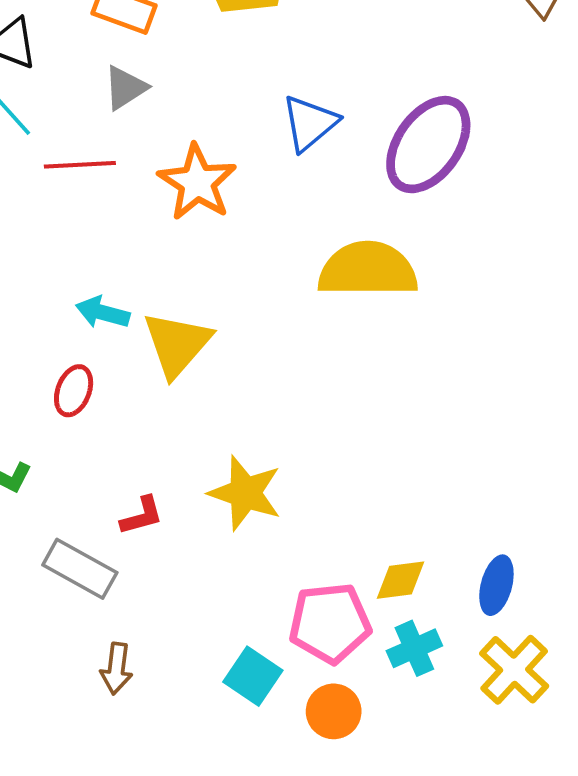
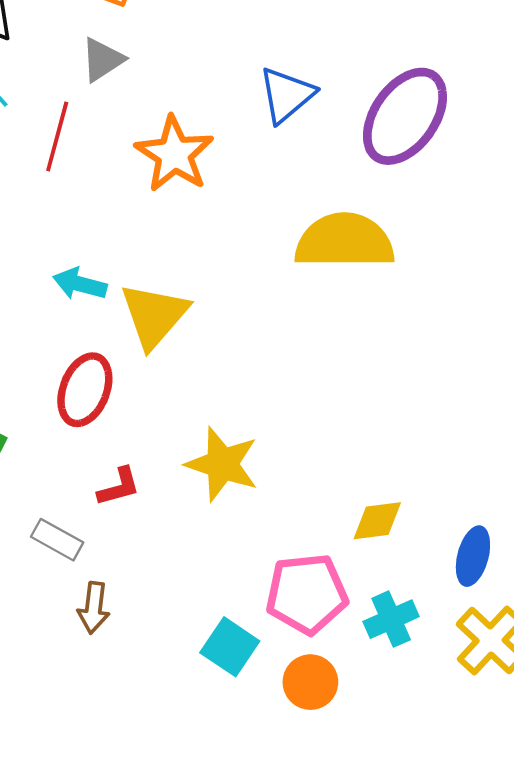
red line: (80, 165) -> (57, 136), turned -72
red ellipse: (74, 391) -> (85, 390), moved, size x1.4
gray rectangle: (80, 569) -> (57, 540), size x0.7
yellow diamond: (401, 580) -> (377, 521), moved
brown arrow: (116, 668) -> (94, 608), moved

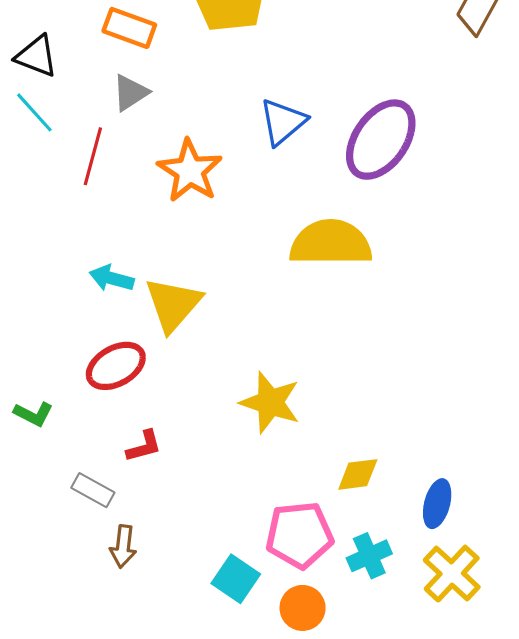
red ellipse: (85, 390) -> (116, 366), turned 40
yellow star: (222, 464) -> (270, 402), moved

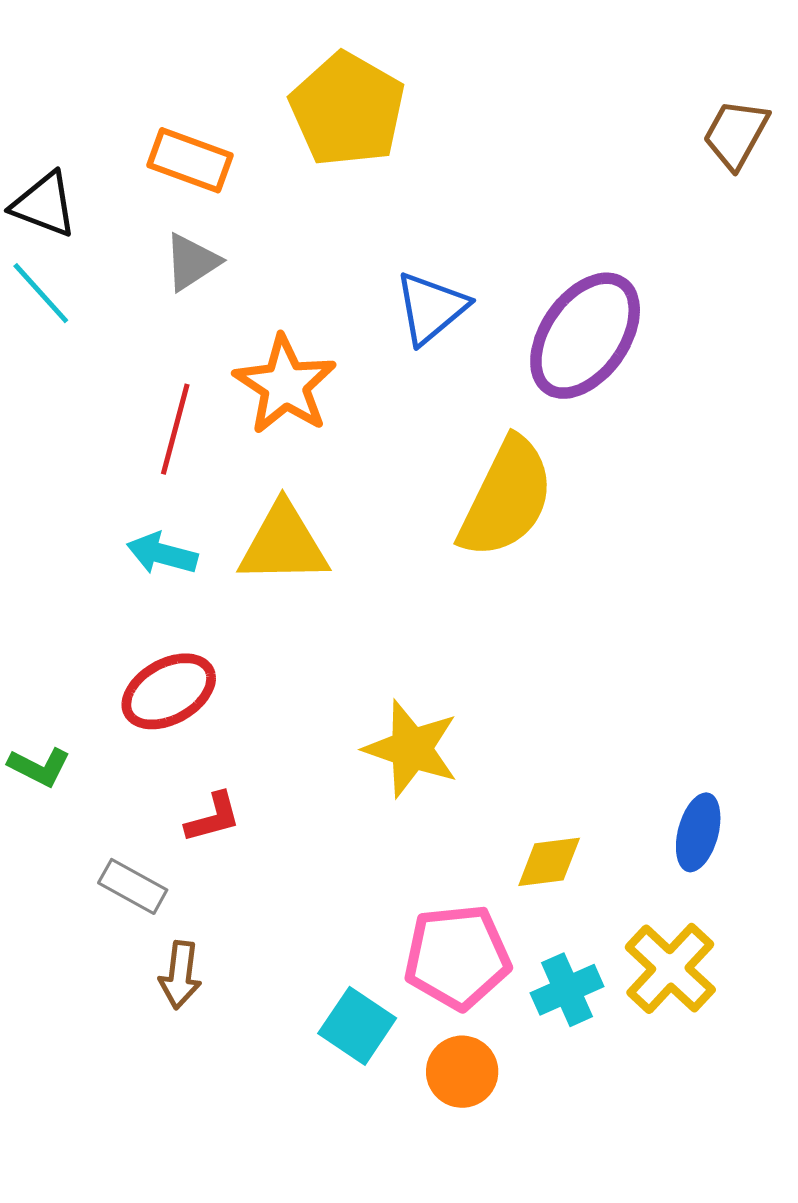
red line: (93, 156) -> (175, 429), moved
yellow semicircle: (331, 243) -> (506, 498), turned 116
yellow triangle: (173, 304) -> (283, 544), moved, turned 48
blue ellipse: (437, 504) -> (698, 832), moved
yellow cross: (452, 574) -> (670, 968), moved

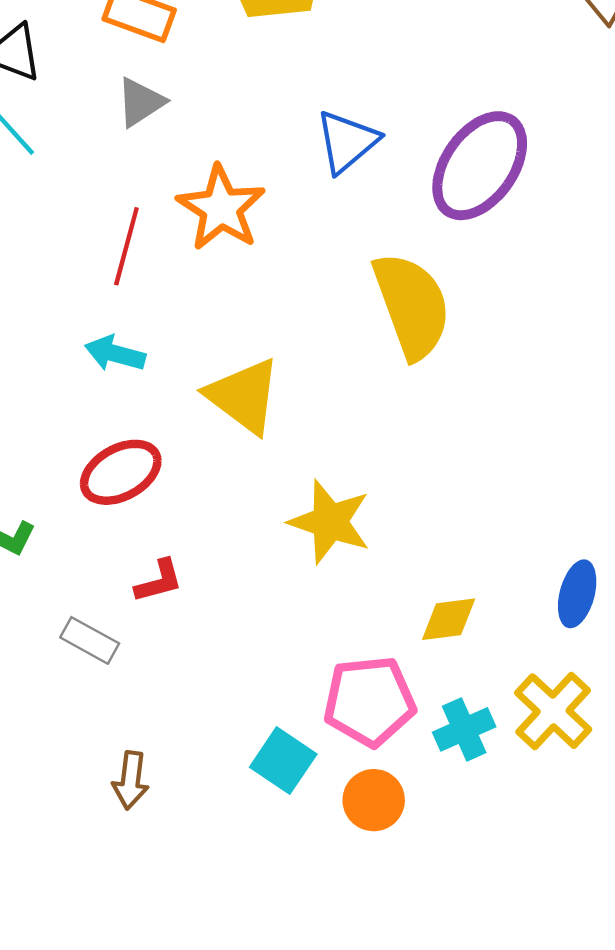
yellow semicircle: (506, 498) -> (412, 306), turned -46
yellow triangle: (283, 544) -> (244, 396), moved, turned 38
brown arrow: (180, 975) -> (131, 780), moved

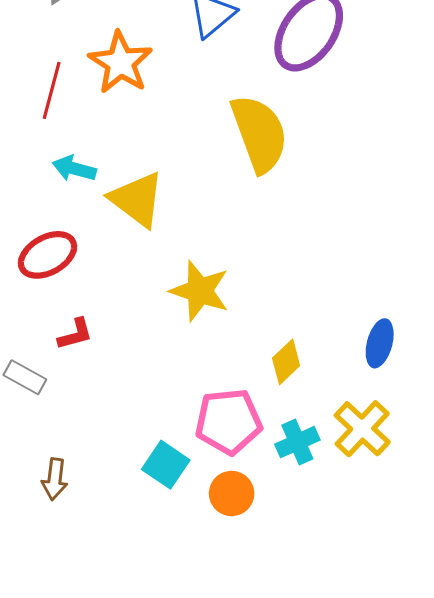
cyan arrow: (115, 354) -> (74, 169), moved
yellow diamond: (449, 619) -> (286, 362), turned -36

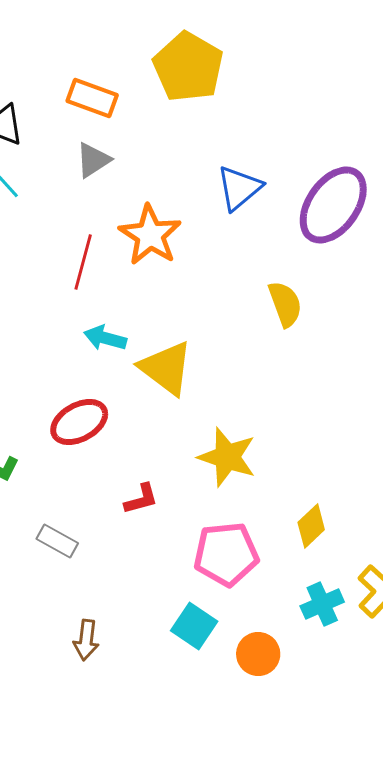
yellow semicircle: (259, 134) -> (285, 304), size x0.6
red L-shape: (75, 334) -> (141, 499), moved
pink pentagon: (228, 422) -> (226, 554), moved

